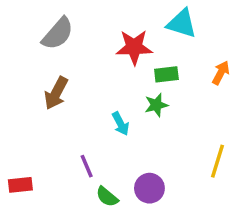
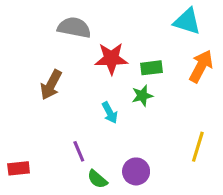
cyan triangle: (182, 23) -> (187, 21), moved
gray semicircle: (58, 34) -> (74, 28), moved, turned -120
red star: (134, 47) -> (111, 59), moved
orange arrow: (221, 73) -> (201, 66), size x1.5

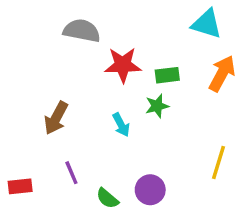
brown arrow: (51, 85) -> (56, 118), moved
purple line: (79, 151) -> (71, 173), moved

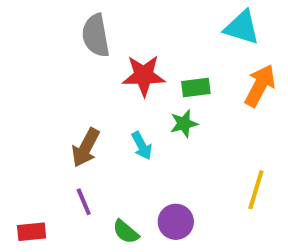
gray semicircle: (82, 31) -> (96, 35), turned -111
brown arrow: (56, 118) -> (86, 148), moved
red rectangle: (20, 186) -> (32, 232), moved

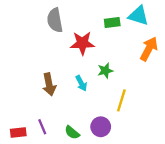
green rectangle: (196, 88) -> (112, 23), moved
brown arrow: (86, 148) -> (49, 84), turned -40
yellow line: (256, 190) -> (121, 100), moved
purple line: (84, 202) -> (42, 127), moved

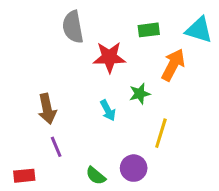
cyan triangle: (138, 16) -> (199, 30), moved
orange arrow: (149, 49) -> (173, 65), moved
brown arrow: (49, 84) -> (47, 109), moved
purple line: (42, 127) -> (56, 147), moved

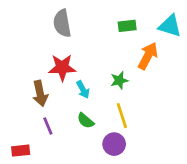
red star: (109, 57) -> (62, 67), moved
cyan arrow: (108, 110) -> (83, 90), moved
yellow line: (161, 133) -> (122, 116), moved, turned -35
green semicircle: (96, 176) -> (86, 121), moved

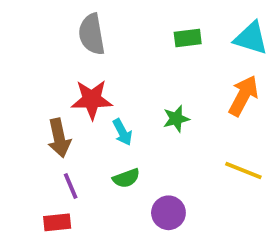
orange arrow: (148, 56) -> (243, 96), moved
yellow line: (122, 116) -> (243, 171), moved, turned -50
green semicircle: (86, 121) -> (126, 178), turned -60
red rectangle: (21, 151) -> (57, 222), moved

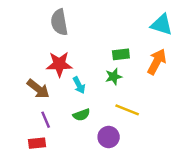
green rectangle: (188, 38) -> (121, 54), moved
brown arrow: (59, 138) -> (38, 89), turned -40
yellow line: (243, 171) -> (127, 110), moved

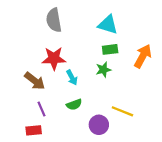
cyan triangle: (162, 25) -> (108, 25), moved
yellow line: (127, 110) -> (122, 111), moved

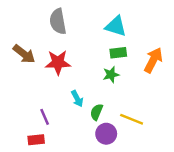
cyan arrow: (72, 78) -> (77, 99), moved
brown arrow: (35, 81) -> (24, 54), moved
green semicircle: (74, 105) -> (97, 112), moved, turned 133

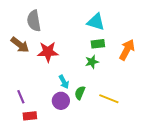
gray semicircle: (58, 21) -> (34, 21), moved
purple line: (45, 117) -> (21, 97), moved
purple circle: (106, 134) -> (61, 101), moved

